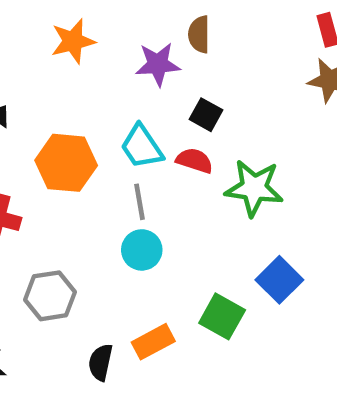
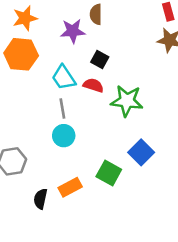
orange hexagon: (66, 163) -> (21, 54), moved

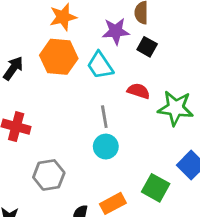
black square: (100, 59) -> (147, 47), moved
cyan trapezoid: (64, 78) -> (100, 65), moved

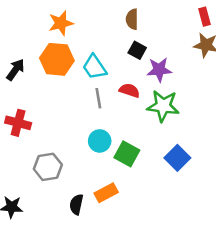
purple star: (116, 31) -> (159, 70), moved
gray line: (104, 117) -> (98, 98), moved
green square: (156, 188) -> (127, 154), moved

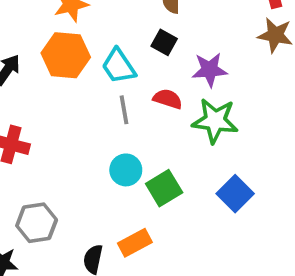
black square: (137, 50) -> (164, 42), moved
green square: (127, 154) -> (164, 188), turned 30
gray hexagon: (48, 167) -> (37, 223), moved

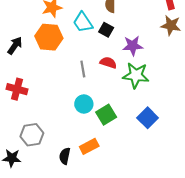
cyan trapezoid: (119, 66) -> (83, 22), moved

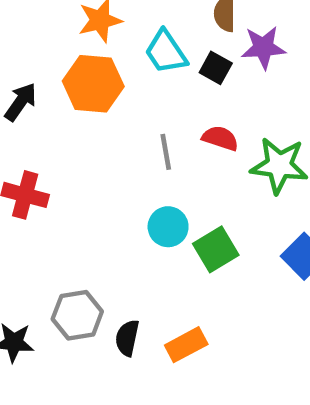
purple star: (133, 46) -> (263, 47), moved
gray hexagon: (32, 135) -> (77, 315), moved
orange rectangle: (89, 146) -> (186, 345), moved

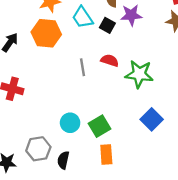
cyan circle: (168, 227) -> (70, 123), moved
green square: (216, 249) -> (100, 126), moved
orange rectangle: (186, 345) -> (106, 154), moved, turned -66

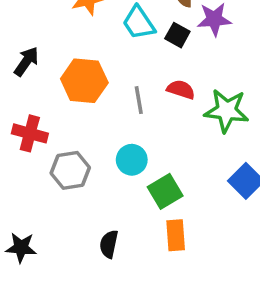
orange hexagon: (46, 33) -> (84, 81), moved
cyan circle: (70, 123) -> (132, 160), moved
gray hexagon: (38, 149) -> (70, 170), moved

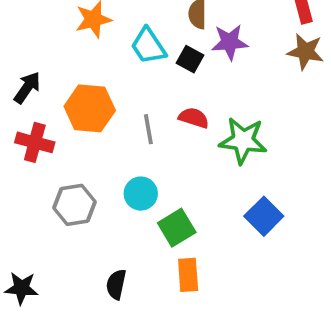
red cross: (30, 133) -> (35, 142), moved

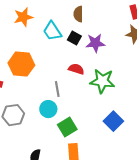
purple star: (230, 42) -> (95, 43), moved
gray line: (148, 129) -> (57, 89), moved

